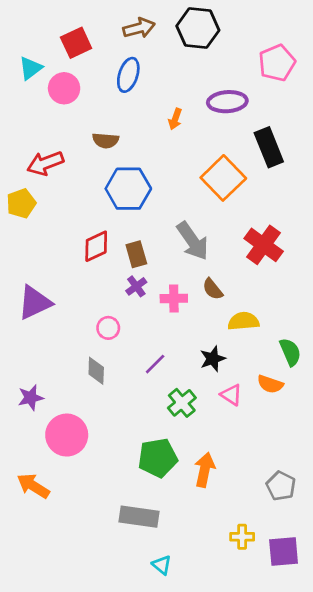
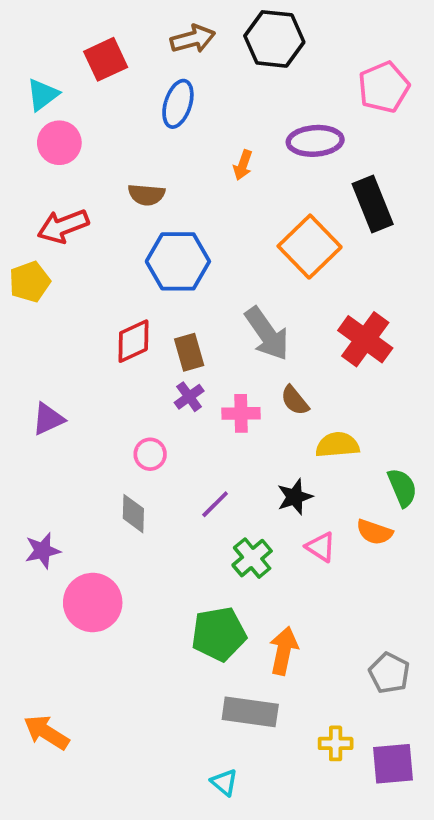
pink circle: (64, 88) -> (59, 143), moved
purple triangle: (35, 302) -> (48, 419), size x0.7
orange arrow: (33, 486) -> (46, 732), moved
gray rectangle: (139, 517) -> (250, 712), moved

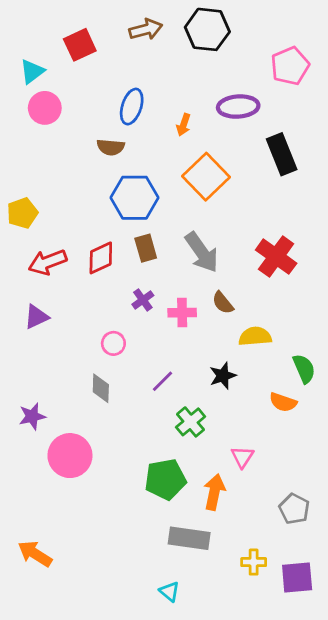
blue ellipse: (178, 104) -> (132, 107), moved
red arrow: (63, 226) -> (48, 262), moved
orange square: (310, 247) -> (206, 177), moved
brown rectangle: (189, 352) -> (146, 248), moved
pink triangle: (321, 547) -> (242, 457), moved, turned 30

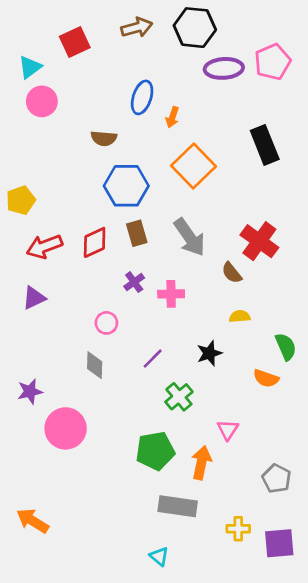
blue ellipse: (132, 107) -> (142, 97), moved
purple ellipse: (238, 107) -> (224, 68), moved
brown semicircle: (223, 303) -> (232, 273), moved
yellow semicircle: (255, 336) -> (240, 316), size x0.7

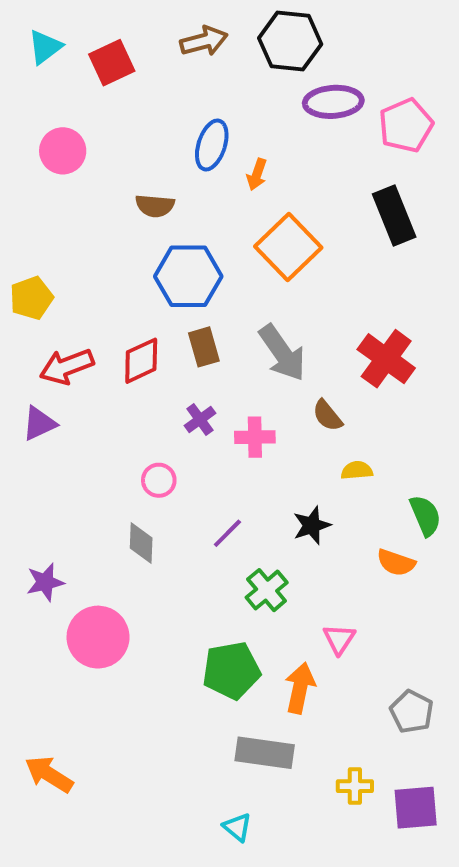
pink pentagon: (273, 62) -> (406, 125), moved
cyan triangle: (30, 67) -> (45, 47), moved
brown semicircle: (232, 273) -> (327, 416), moved
purple triangle: (34, 298) -> (39, 423), moved

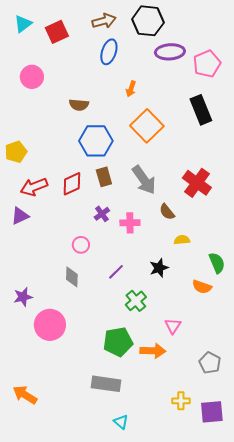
blue ellipse: (212, 145) -> (109, 52), moved
orange arrow: (300, 688) -> (153, 351), turned 80
gray rectangle: (265, 753) -> (106, 384), moved

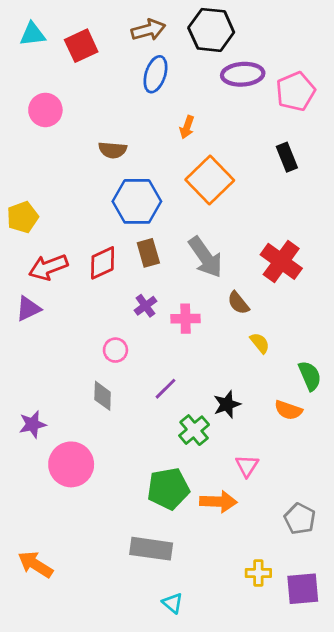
cyan triangle: (23, 24) -> (33, 34), turned 30
black rectangle: (201, 110) -> (287, 157), size x0.7
yellow semicircle: (182, 240) -> (260, 343), turned 56
black star: (159, 268) -> (227, 404), moved

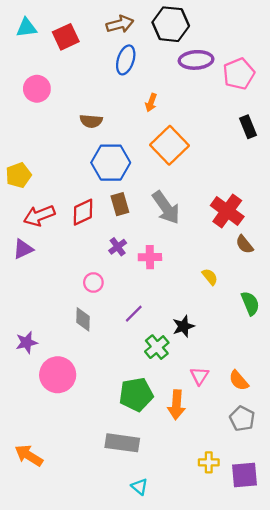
black rectangle: (287, 157) -> (248, 127), moved
brown semicircle: (238, 303) -> (244, 244), moved
orange semicircle: (288, 410) -> (239, 381), moved, turned 30
orange arrow: (218, 502) -> (176, 405), turned 92

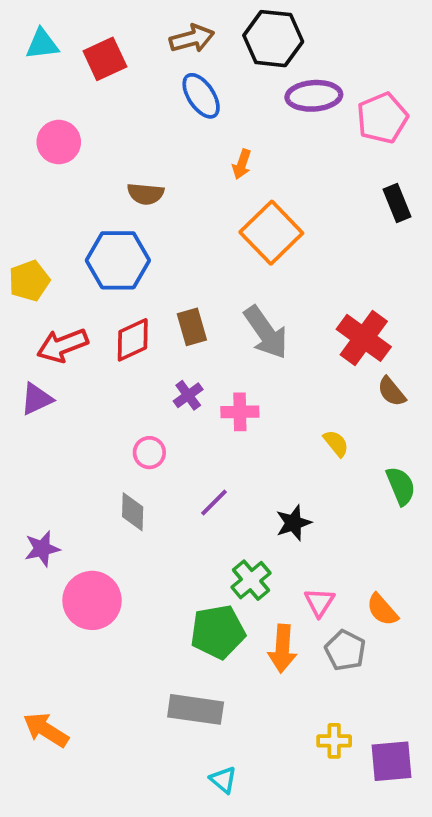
blue ellipse: (126, 60) -> (201, 96), turned -52
blue hexagon: (111, 163) -> (118, 260), moved
green cross: (157, 347) -> (251, 580), moved
gray pentagon: (242, 419) -> (345, 650), moved

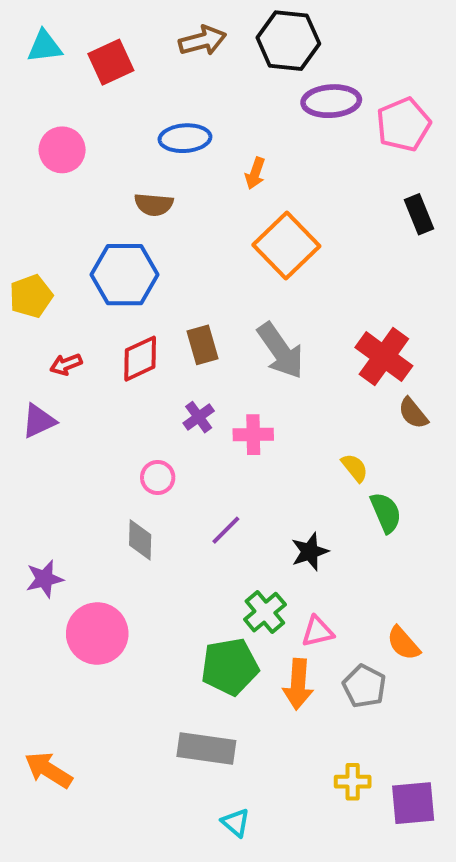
blue ellipse: (201, 96) -> (185, 138), moved, turned -60
red arrow: (62, 345) -> (66, 364), size x0.6
green semicircle: (401, 486) -> (386, 513), moved
pink triangle: (319, 602) -> (318, 632), moved, turned 44

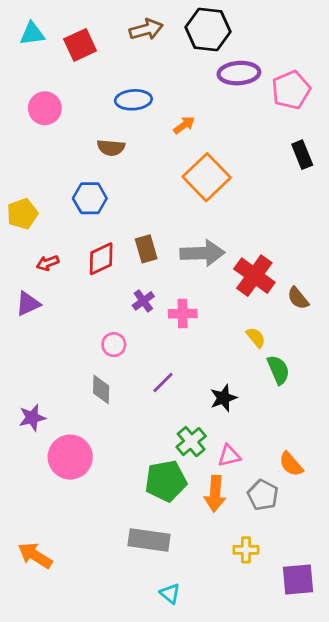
orange arrow: (255, 173) -> (184, 125), turned -145
blue hexagon: (125, 275) -> (90, 198), size x0.7
gray arrow: (281, 351) -> (202, 253), turned -57
red cross: (384, 357) -> (254, 276), moved
yellow cross: (353, 782) -> (246, 550), moved

